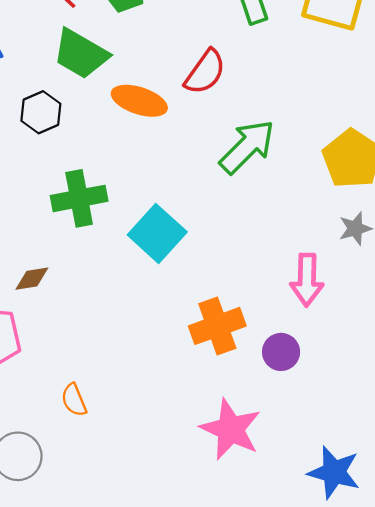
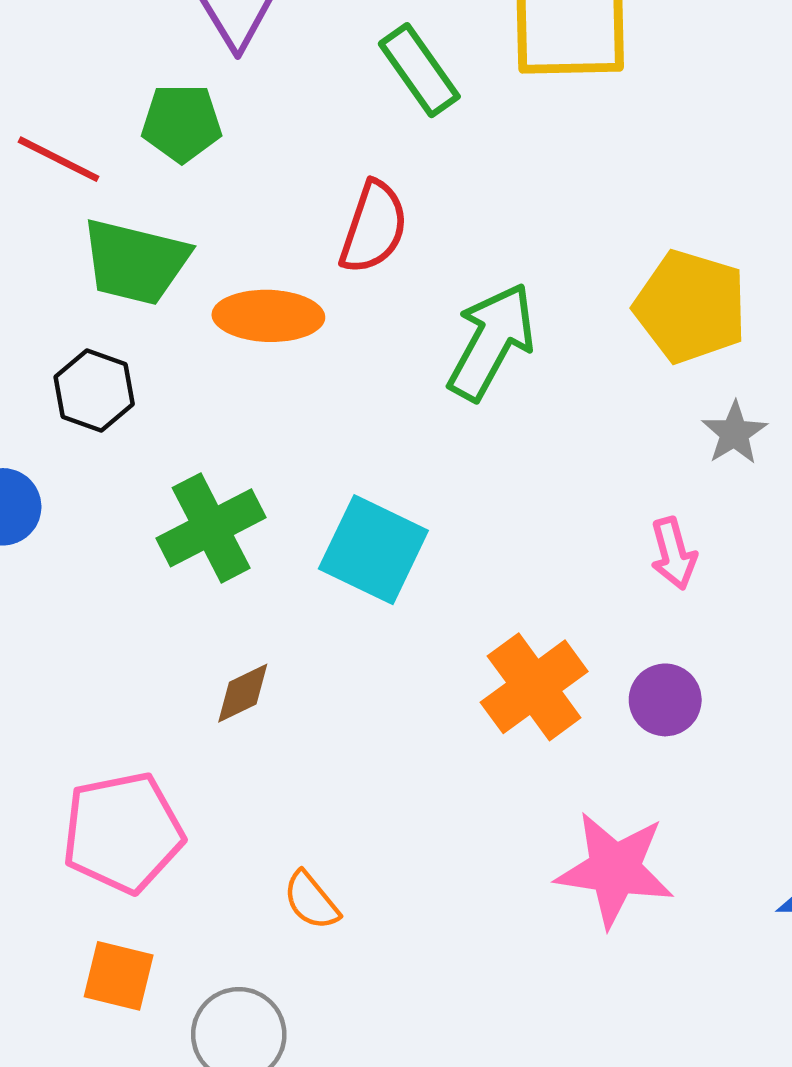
brown diamond: (32, 279) -> (243, 693), moved
pink arrow: (307, 280) -> (673, 554), size x0.7

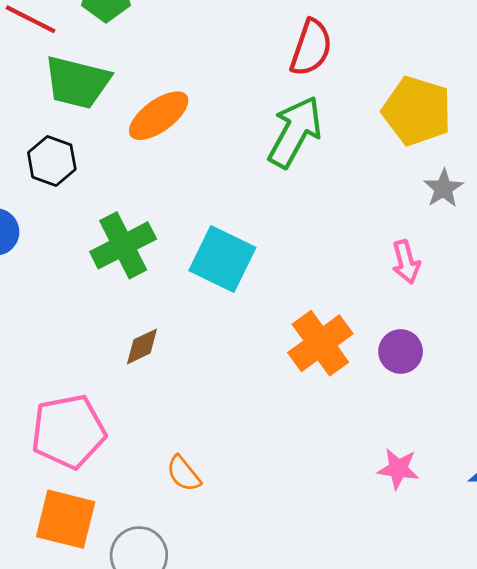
red semicircle: (374, 227) -> (311, 48), moved
orange ellipse: (268, 316) -> (159, 116), turned -38
pink star: (615, 869) -> (398, 469), moved, size x0.6
orange square: (119, 976) -> (66, 519), size x1.4

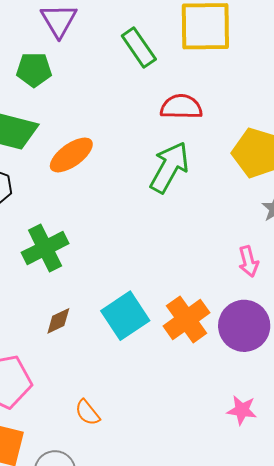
red semicircle: (311, 48) -> (181, 107), turned -108
cyan square: (222, 259) -> (125, 316), moved, turned 30
purple circle: (401, 352) -> (244, 326), size x1.6

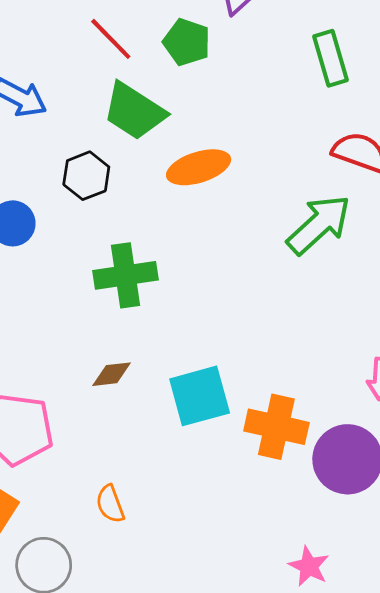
orange cross: (187, 319) -> (276, 427), turned 30

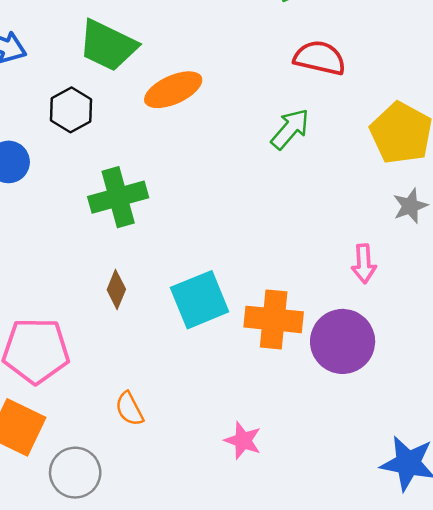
green arrow: (319, 225) -> (290, 129), size x0.7
brown diamond: (112, 374) -> (116, 290), turned -54
pink star: (309, 566) -> (243, 440), moved

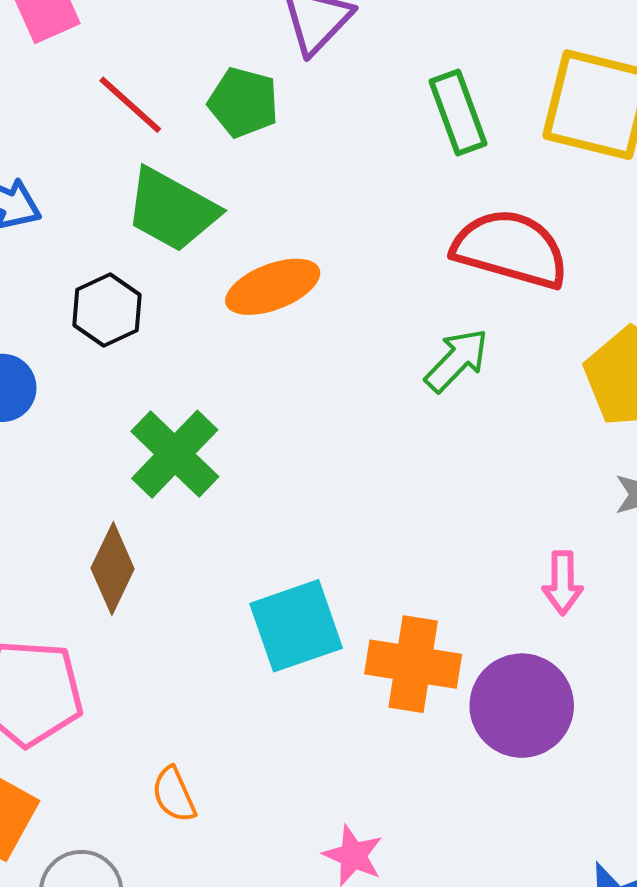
red semicircle: (320, 58) -> (510, 249), size x1.4
green cross: (118, 197) -> (175, 454), turned -34
brown diamond: (116, 290) -> (113, 569), moved, size x1.4

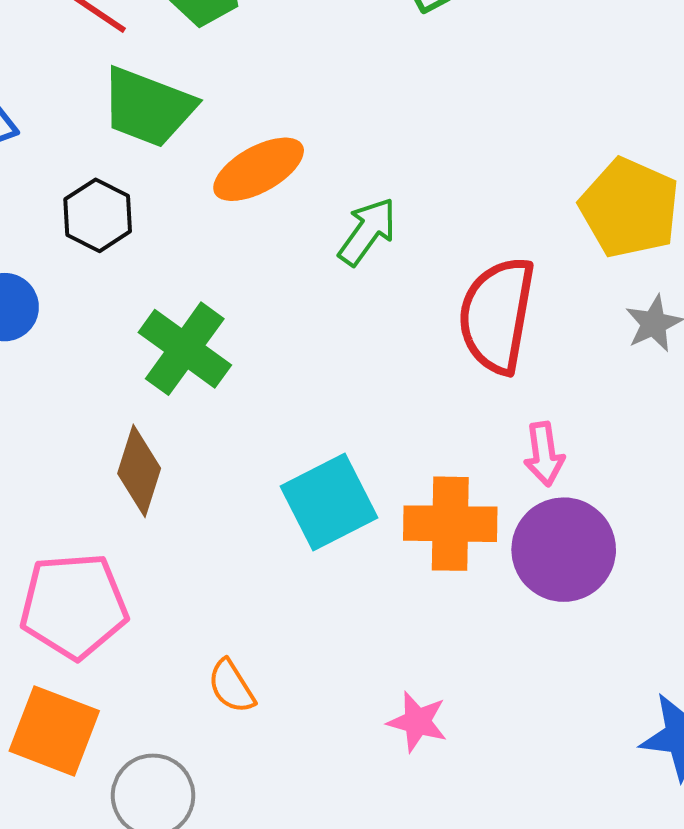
red semicircle: (510, 249) -> (497, 315), moved, turned -88
green arrow: (457, 360) -> (367, 232), moved
pink arrow: (563, 583) -> (544, 454), moved

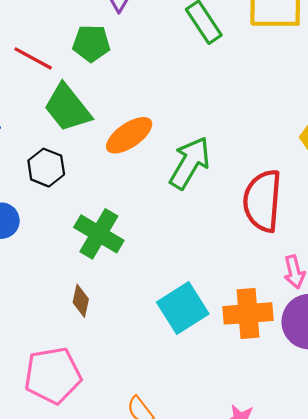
green trapezoid: (148, 107) -> (67, 108), turned 36
green arrow: (367, 232) -> (190, 163), size x1.4
brown diamond: (139, 471) -> (81, 301), size x0.7

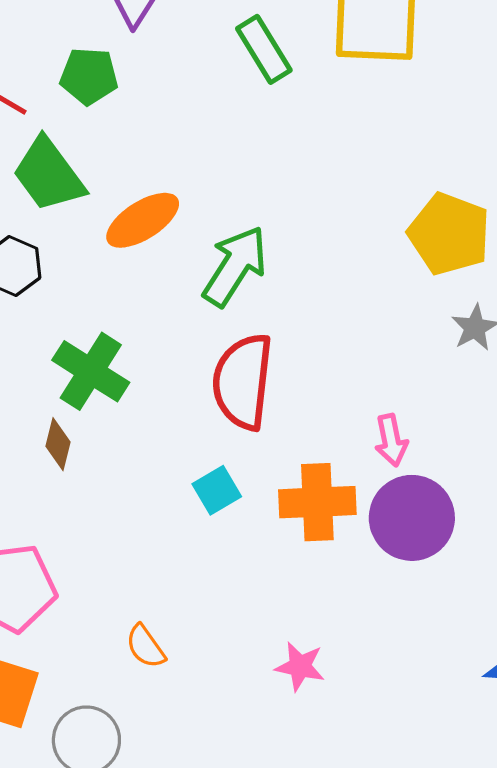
red semicircle: (262, 201) -> (243, 382), moved
brown diamond: (81, 301) -> (58, 444), moved
cyan square: (183, 308) -> (217, 490), size x0.6

